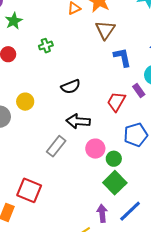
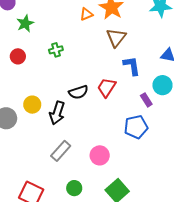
red trapezoid: (116, 102) -> (106, 87), moved
black arrow: (78, 121) -> (57, 113), moved, turned -80
blue pentagon: (136, 135) -> (136, 127), moved
green circle: (114, 159) -> (74, 188), moved

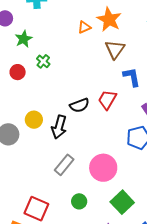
green cross: (56, 50) -> (43, 61), moved, turned -32
pink circle: (100, 155) -> (103, 168), size x1.4

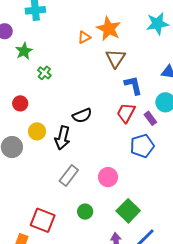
red circle: (18, 72) -> (20, 103), moved
red trapezoid: (107, 100) -> (126, 113), moved
pink circle: (103, 168) -> (108, 177), size x0.7

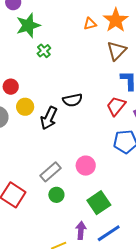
green star: (24, 51) -> (28, 25), size x1.4
red circle: (20, 103) -> (11, 87), moved
gray rectangle: (69, 176) -> (51, 172), moved

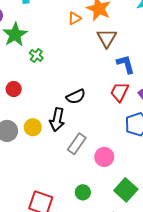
red circle: (11, 87) -> (14, 89), moved
yellow circle: (25, 107) -> (33, 127), moved
gray rectangle: (51, 172) -> (77, 144), moved

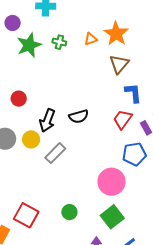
green cross: (36, 55) -> (59, 42), moved, turned -32
black arrow: (57, 120) -> (47, 120), moved
gray rectangle: (77, 144) -> (55, 153), moved
pink circle: (104, 157) -> (112, 182), moved, size x1.4

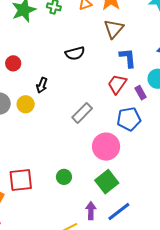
black semicircle: (79, 116) -> (75, 53), moved
black arrow: (47, 120) -> (42, 85), size x0.7
gray rectangle: (55, 153) -> (82, 113), moved
red square: (26, 215) -> (21, 180), turned -35

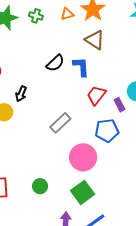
brown triangle: (114, 29) -> (95, 40), turned -40
black semicircle: (75, 53) -> (55, 63), turned -30
blue L-shape: (128, 58) -> (81, 67), moved

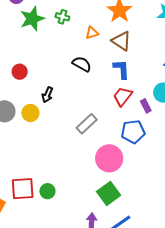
orange triangle: (67, 14) -> (92, 33), moved
black semicircle: (55, 63) -> (82, 64), turned -108
blue L-shape: (81, 67) -> (121, 69), moved
green circle: (40, 186) -> (47, 191), moved

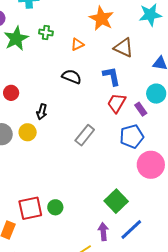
brown triangle: (121, 41) -> (124, 48), moved
pink circle: (109, 158) -> (151, 165), moved

